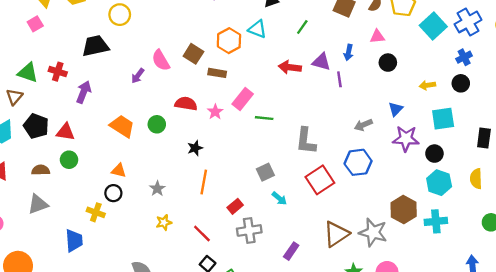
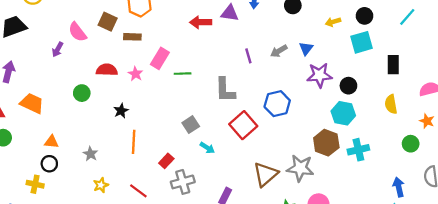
purple line: (339, 79) -> (248, 56), moved
cyan square: (443, 119) -> (362, 42), moved
gray arrow: (363, 125) -> (279, 51), moved
orange trapezoid: (122, 126) -> (32, 103), moved
cyan hexagon: (439, 183) -> (343, 113), moved

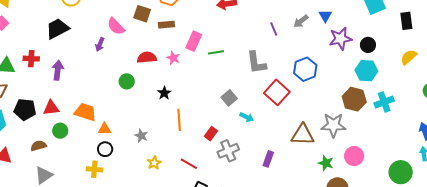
orange trapezoid: (32, 103) -> (85, 112), moved
yellow semicircle: (391, 104) -> (409, 57), turned 66
brown triangle: (266, 174) -> (303, 135), turned 50

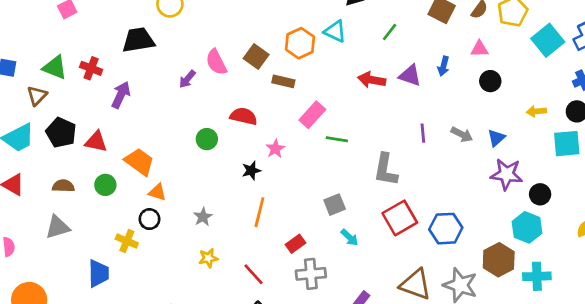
gray arrow: (301, 21) -> (462, 134), turned -133
pink star: (173, 58) -> (275, 149), moved
blue hexagon: (305, 69) -> (446, 229), moved
green circle: (60, 131) -> (105, 185), moved

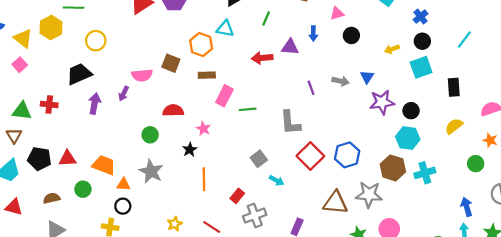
pink semicircle: (216, 62) -> (142, 75), turned -54
brown rectangle: (283, 81) -> (207, 75), moved
purple arrow: (121, 95) -> (95, 103), moved
gray star: (203, 217) -> (151, 171), moved, size x1.6

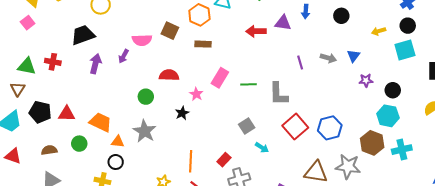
pink rectangle: (224, 96) -> (220, 78), moved
purple star: (382, 102) -> (366, 80), size x0.6
green line: (248, 109) -> (249, 84), moved
orange line: (204, 179) -> (191, 161), moved

